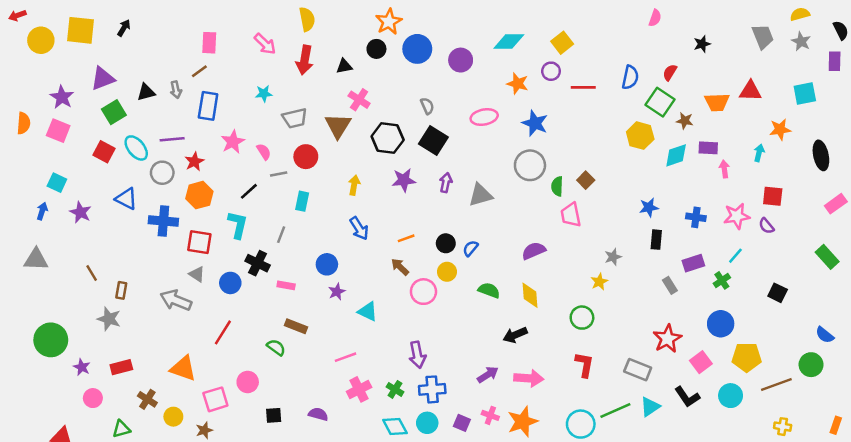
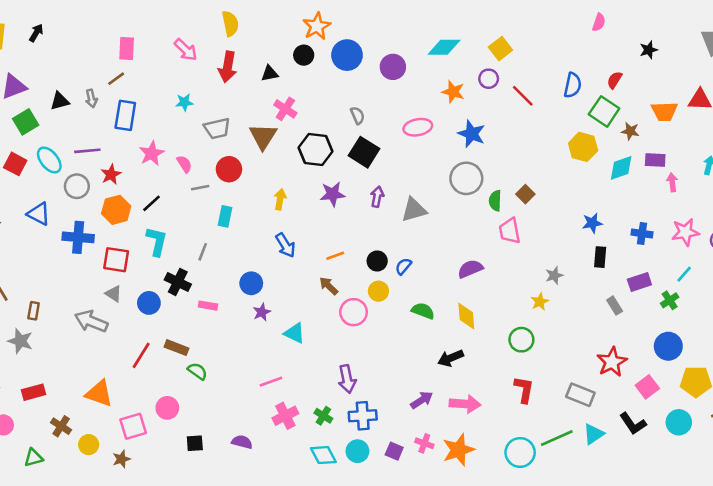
red line: (583, 87) -> (523, 96), turned 45
black line: (249, 191) -> (152, 203), moved
brown rectangle: (296, 326) -> (176, 348), moved

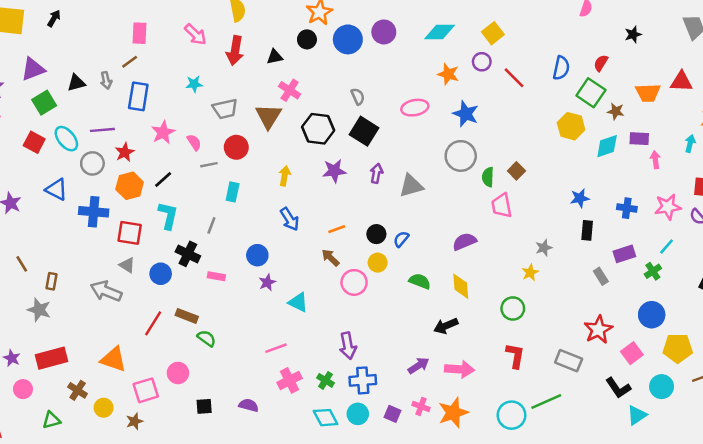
purple circle: (393, 67) -> (384, 32), moved
red rectangle: (34, 392) -> (51, 358), size x1.4
cyan triangle: (594, 434) -> (637, 415), moved

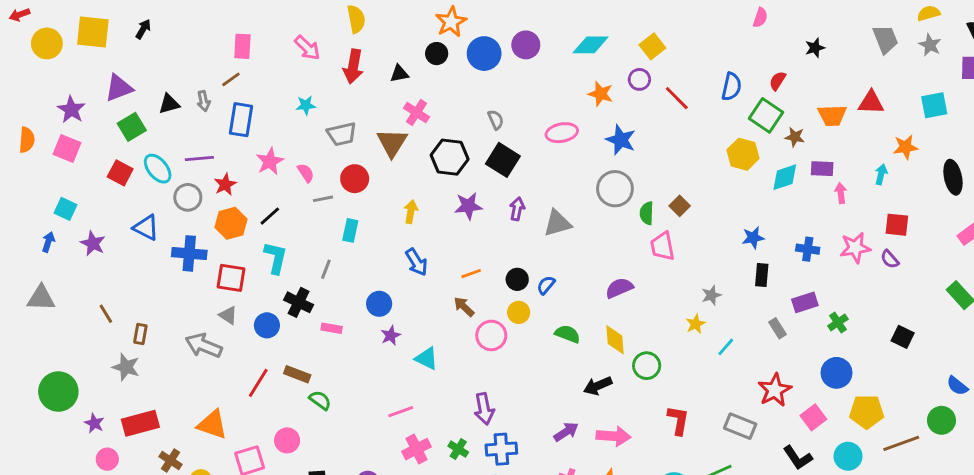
cyan line: (667, 246) -> (726, 347), moved
green circle: (513, 308) -> (647, 366), moved

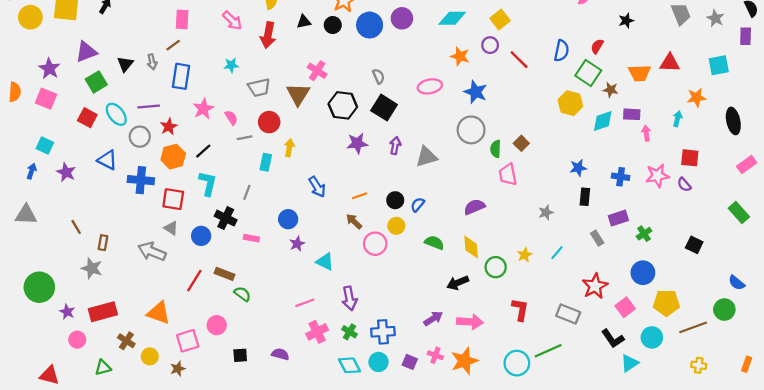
black triangle: (399, 74) -> (304, 22), moved
black triangle: (169, 104) -> (125, 64), turned -36
yellow arrow: (411, 212) -> (289, 148), moved
yellow star: (696, 324) -> (525, 255), moved
purple arrow: (484, 409) -> (349, 298), moved

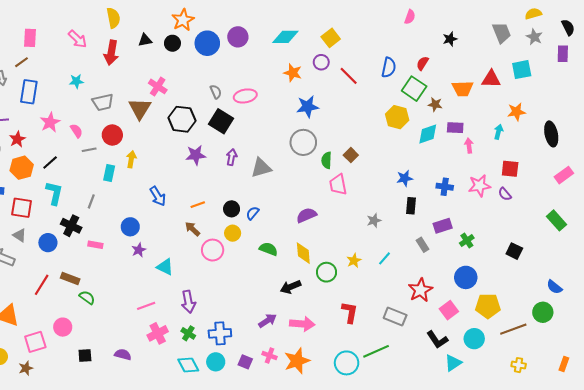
cyan square: (719, 65) -> (522, 70), moved
pink ellipse: (430, 86) -> (245, 96), moved
blue star: (476, 92) -> (308, 107), turned -30

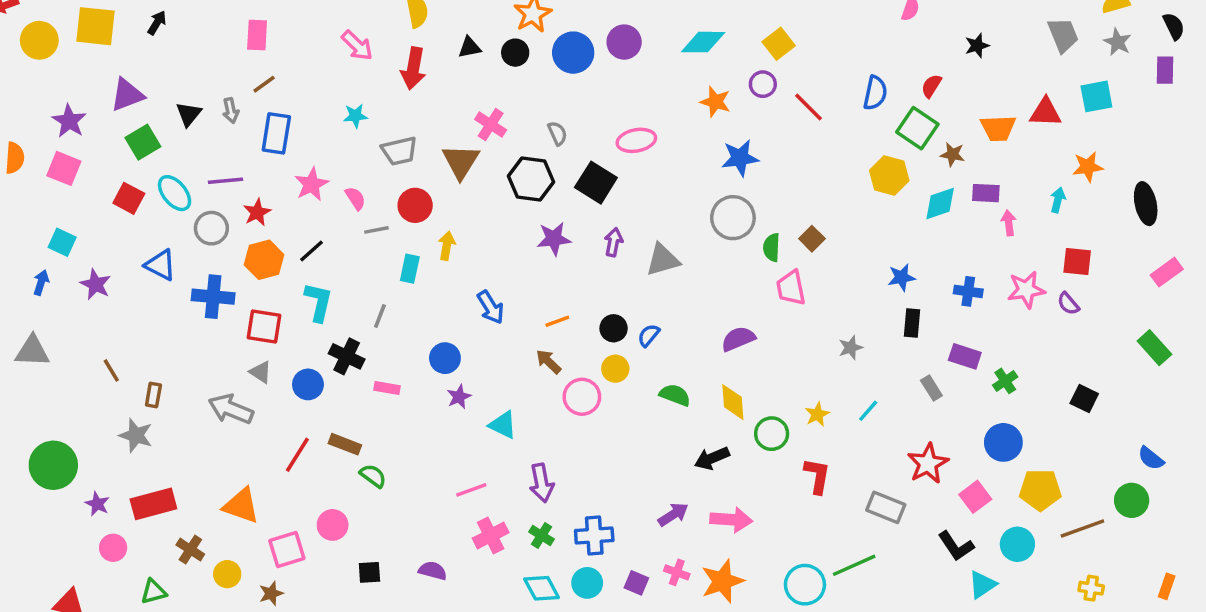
pink rectangle: (30, 38) -> (257, 35), moved
gray semicircle: (216, 92) -> (557, 133), moved
purple rectangle: (443, 226) -> (965, 356), turned 36
red L-shape: (350, 312) -> (817, 476), moved

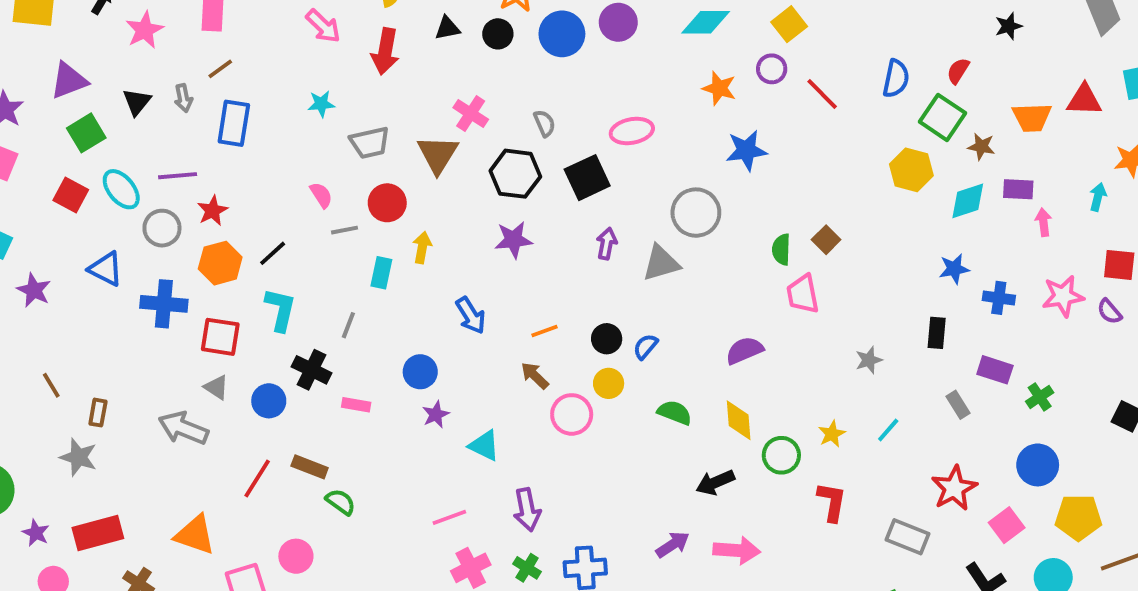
black square: (596, 183) -> (587, 178), turned 33
pink star: (311, 184) -> (145, 30), moved
gray circle: (733, 218) -> (696, 213), moved
purple star: (554, 239) -> (513, 240), moved
blue star: (902, 277) -> (954, 269), moved

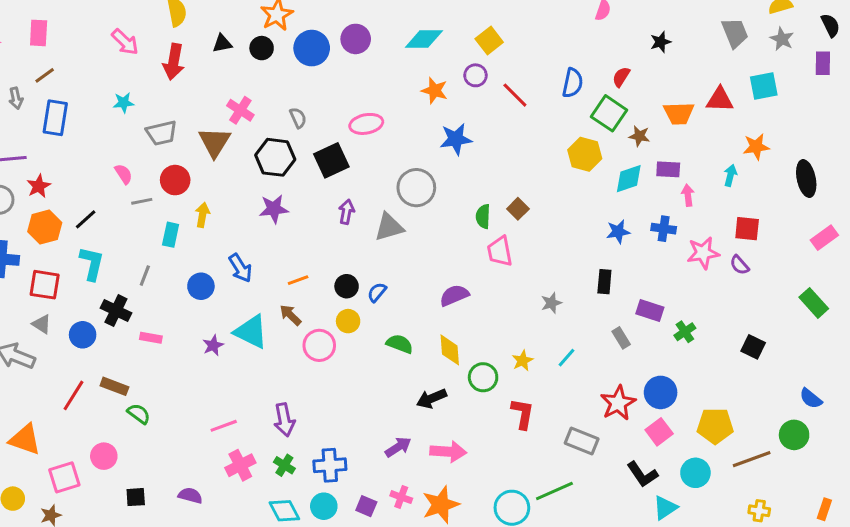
blue cross: (999, 298) -> (664, 229), moved
blue circle: (420, 372) -> (201, 286), moved
cyan triangle: (484, 446) -> (251, 332), moved, size x1.4
blue circle: (1038, 465) -> (661, 392), moved

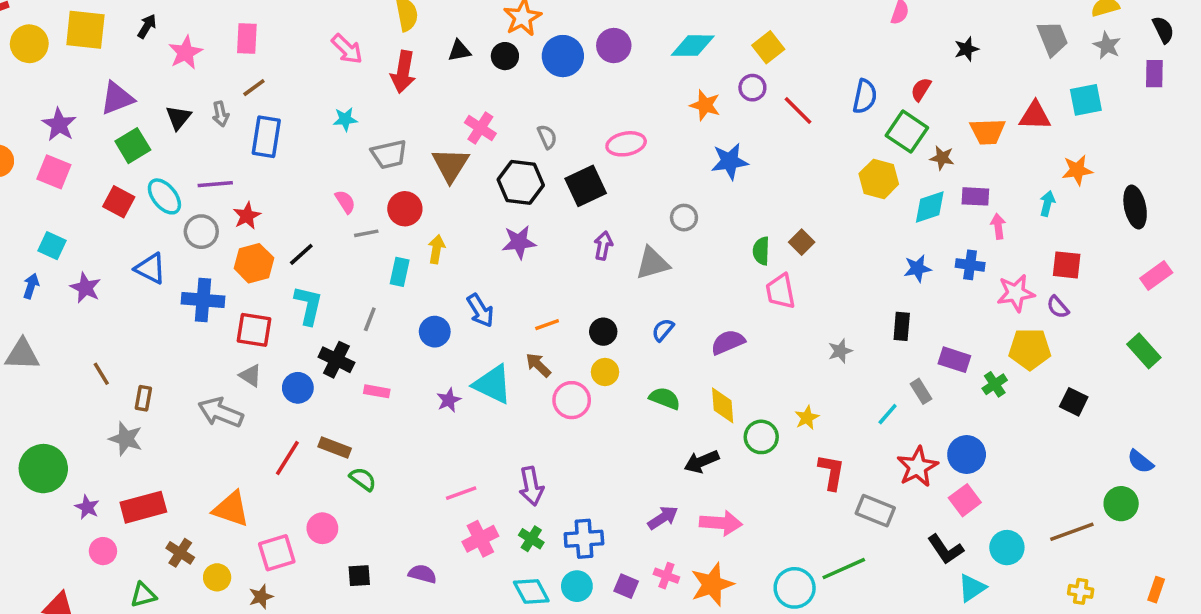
gray circle: (416, 188) -> (684, 218), size x0.6
blue semicircle: (377, 292) -> (663, 330), moved
cyan line: (567, 358) -> (888, 414), moved
red L-shape: (523, 414) -> (831, 472), moved
yellow pentagon: (715, 426) -> (1030, 349), moved

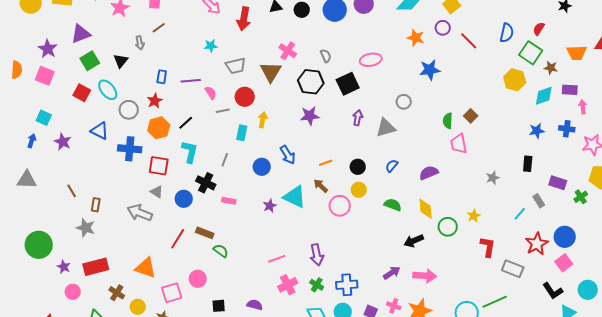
black triangle: (178, 117) -> (121, 61), moved
blue rectangle: (266, 137) -> (162, 77), moved, size x0.6
purple line: (215, 184) -> (191, 81), moved

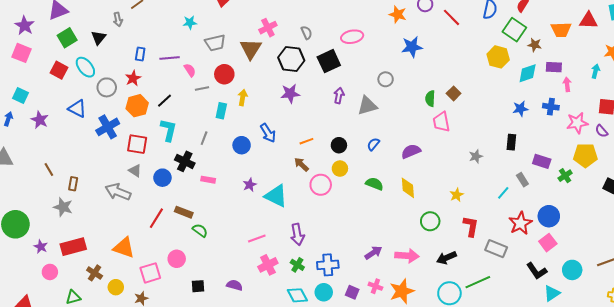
pink cross: (288, 51) -> (268, 28), turned 30
blue cross: (130, 149) -> (108, 127), turned -35
cyan triangle: (295, 197) -> (276, 196), moved
green circle: (448, 227) -> (430, 221), moved
black arrow: (414, 241) -> (446, 258), moved

